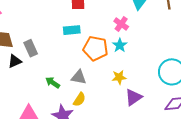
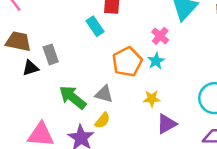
cyan rectangle: (72, 30) -> (95, 26), moved, turned 56
orange pentagon: (96, 48) -> (127, 62), turned 30
green arrow: (53, 83) -> (73, 97), size x1.6

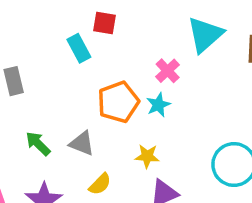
green arrow: (73, 97) -> (38, 144), size x0.7
yellow semicircle: (102, 120) -> (100, 184), moved

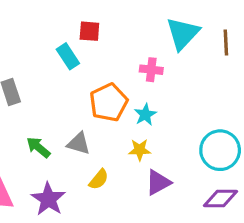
pink cross: (168, 71) -> (151, 70), turned -35
cyan star: (158, 105) -> (145, 115), moved

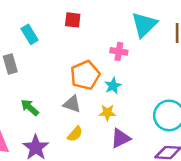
cyan rectangle: (68, 56) -> (30, 34), moved
gray triangle: (79, 144) -> (72, 104), moved

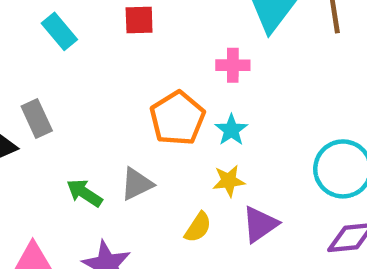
cyan rectangle: (30, 34) -> (59, 31), moved
gray triangle: (72, 104) -> (137, 184), moved, turned -36
yellow semicircle: (75, 134) -> (198, 227), moved

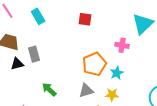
cyan rectangle: (59, 31) -> (38, 16), moved
gray triangle: (137, 184) -> (86, 91), moved

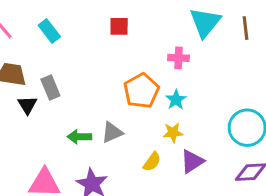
black triangle: (17, 64) -> (27, 105), turned -40
green arrow: (49, 89) -> (79, 137), turned -35
gray triangle: (86, 91) -> (112, 132), moved

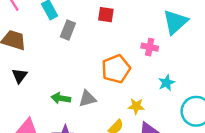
gray rectangle: (50, 88) -> (68, 30), moved, turned 36
cyan star: (176, 100) -> (167, 83), moved
black triangle: (27, 105) -> (20, 76), moved

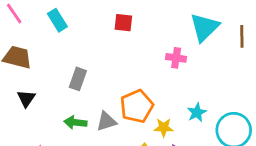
gray rectangle: (68, 30) -> (78, 79), moved
orange pentagon: (116, 69) -> (137, 106), moved
cyan star: (167, 83) -> (197, 113), moved

